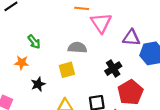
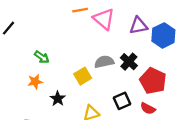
gray semicircle: (77, 48) -> (104, 62), moved

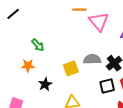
black square: (122, 101) -> (107, 86), moved

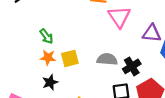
orange star: (28, 66) -> (48, 58), moved
yellow square: (71, 68) -> (70, 58), moved

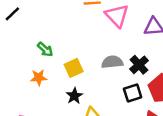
orange star: (48, 58) -> (39, 78), moved
black star: (50, 82) -> (74, 96), moved

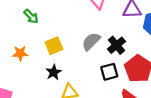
green arrow: (45, 49) -> (31, 16), moved
gray semicircle: (112, 62) -> (91, 41), turned -42

